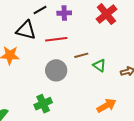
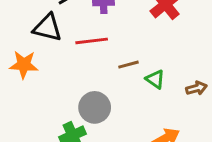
gray circle: (56, 70) -> (95, 107), moved

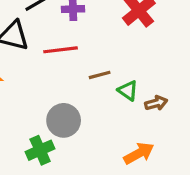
brown arrow: (196, 88) -> (156, 103), moved

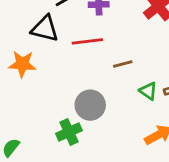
green triangle: (128, 91) -> (148, 91), moved

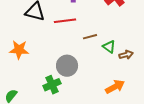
orange star: (22, 64) -> (19, 50), moved
green triangle: (148, 91) -> (109, 47), moved

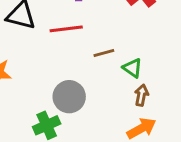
brown arrow: (126, 55) -> (141, 95), moved, turned -64

